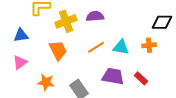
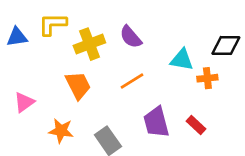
purple semicircle: (95, 16) -> (131, 37), turned -126
blue triangle: (21, 35) -> (17, 37), moved
cyan triangle: (121, 47) -> (182, 60), moved
purple trapezoid: (113, 76) -> (156, 122), turned -115

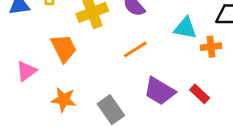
orange trapezoid: (78, 85) -> (64, 48), moved
purple trapezoid: (156, 122) -> (160, 91), turned -44

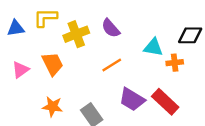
pink triangle: (26, 71) -> (20, 70), moved
red rectangle: (200, 94) -> (165, 102), size x1.6

